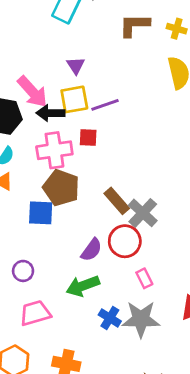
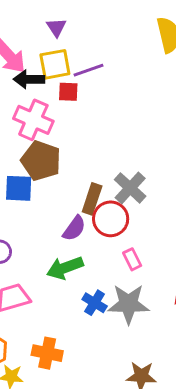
red square: (88, 137) -> (68, 92), moved
pink cross: (54, 150) -> (33, 120), turned 32
brown rectangle: (117, 201) -> (92, 199), moved, turned 60

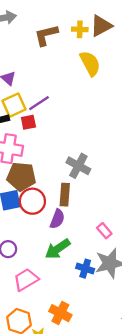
gray cross: (130, 188) -> (78, 166), moved
red circle: (111, 219) -> (32, 201), moved
orange cross: (47, 353) -> (60, 313), turned 30

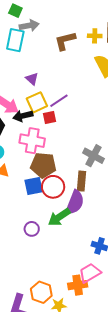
purple semicircle: (57, 219) -> (75, 202), size x1.4
green arrow: (58, 249) -> (59, 217), moved
pink trapezoid: (26, 280) -> (90, 273), moved
orange cross: (60, 313) -> (78, 285), turned -36

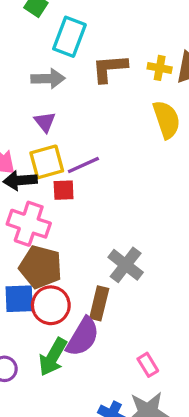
gray arrow: (29, 26) -> (48, 79), moved
cyan rectangle: (15, 40) -> (69, 37), moved
green arrow: (59, 217) -> (53, 357), turned -35

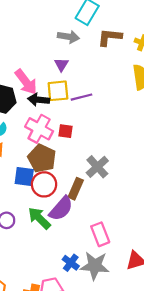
red square: (64, 190) -> (66, 131), moved
green arrow: (53, 357) -> (39, 218), turned 95
pink rectangle: (148, 365) -> (100, 234), size x1.5

